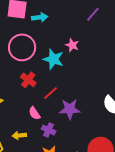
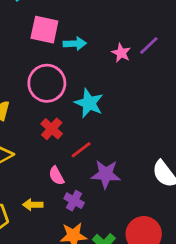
pink star: (72, 45) -> (121, 53), moved

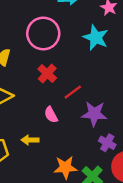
cyan star: (89, 103) -> (96, 38), moved
purple cross: (74, 201) -> (107, 143), moved

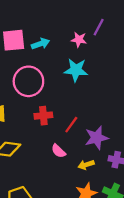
red cross: (47, 74) -> (43, 116), turned -30
yellow arrow: (30, 140) -> (86, 165), moved

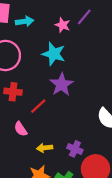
purple star: (96, 138) -> (62, 84), moved, turned -30

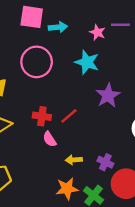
purple line: (84, 17) -> (120, 25), turned 48
purple star: (62, 84) -> (108, 95), moved
red cross: (13, 92) -> (42, 116), moved

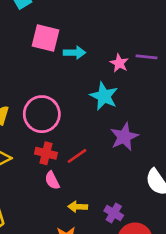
pink circle: (37, 62) -> (42, 114), moved

